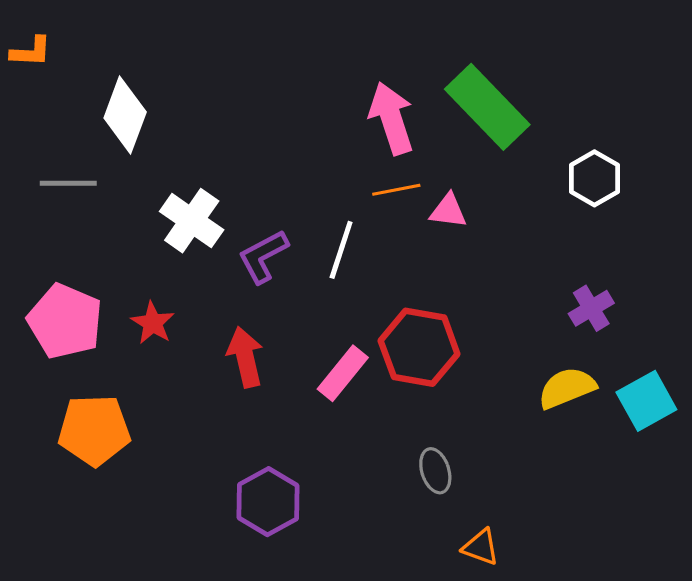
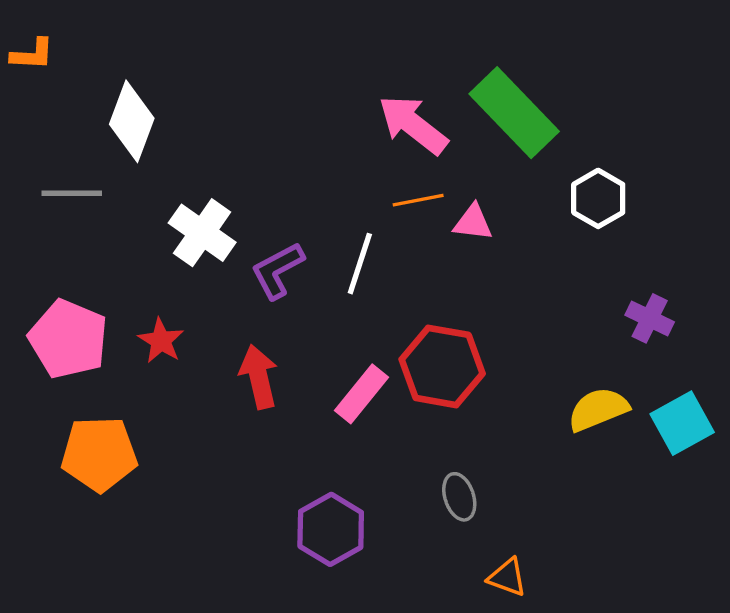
pink arrow: (391, 118) -> (413, 125), turned -34
white hexagon: (594, 178) -> (598, 198), moved
purple cross: (591, 308) -> (650, 318), moved, turned -33
purple hexagon: (268, 502) -> (331, 529), moved

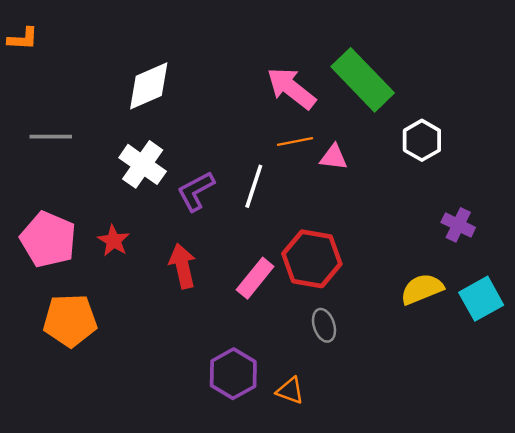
white diamond: (132, 121) -> (149, 86), moved, turned 46
gray ellipse: (459, 497) -> (324, 325), moved
orange triangle: (507, 577) -> (290, 391), moved

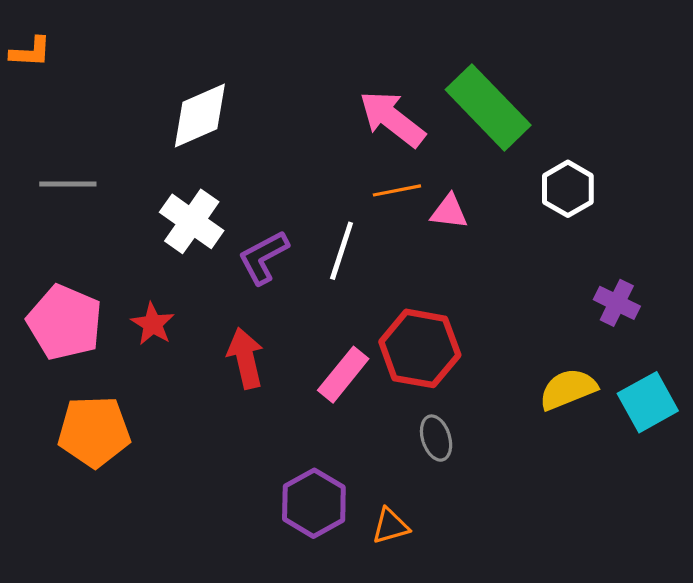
orange triangle: (290, 391) -> (390, 526), turned -36

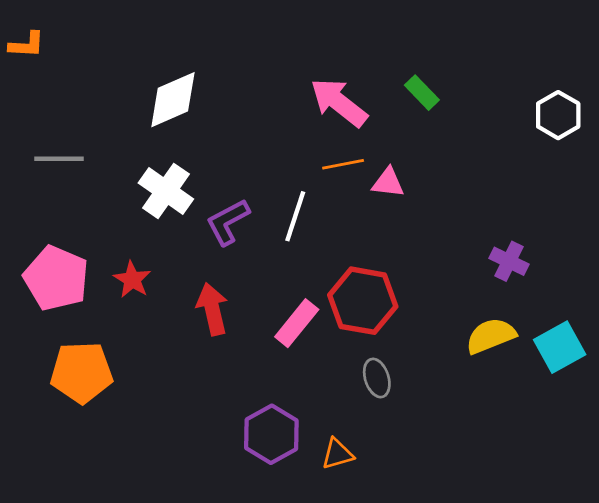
green rectangle: (488, 107) -> (422, 93), size x0.5
white hexagon: (568, 189) -> (558, 115), moved
purple cross: (617, 303) -> (509, 261), moved

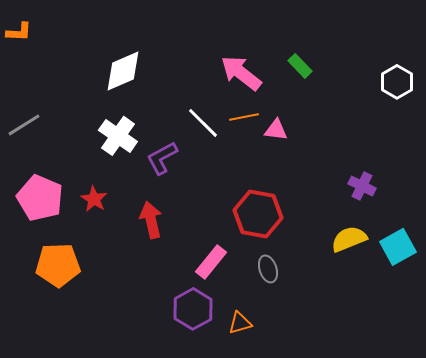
gray line: (59, 159) -> (24, 125), moved, turned -32
white line: (295, 216) -> (203, 123), moved, turned -63
pink rectangle: (297, 323) -> (211, 262), moved

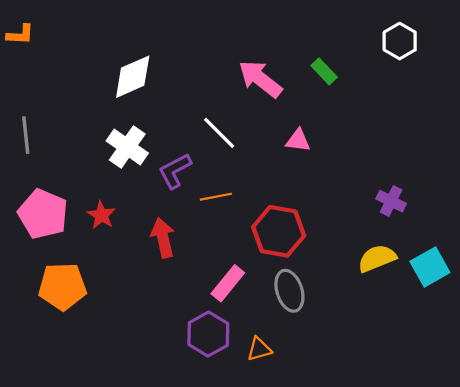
white hexagon: (397, 82) -> (400, 41), moved
orange line: (244, 117) -> (216, 197), moved
gray line: (24, 125) -> (26, 135), turned -64
gray ellipse: (268, 269) -> (289, 291), size x1.4

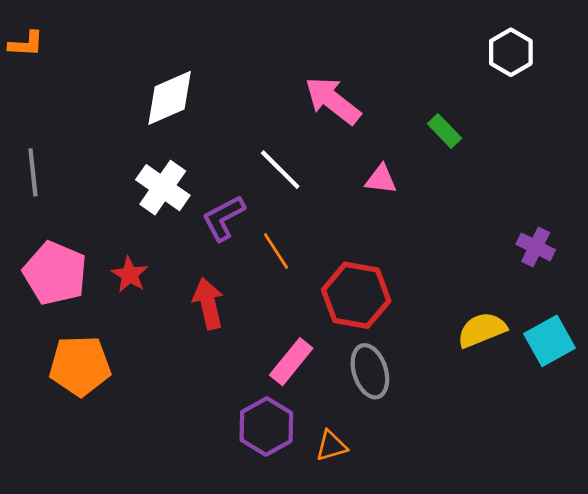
green rectangle: (324, 71) -> (445, 131), moved
orange line: (216, 197) -> (276, 251), turned 68
purple cross: (391, 201) -> (536, 247), moved

